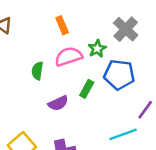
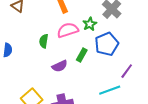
blue pentagon: (119, 75) -> (107, 44), turned -30

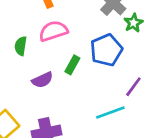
green star: (90, 24) -> (133, 23), moved

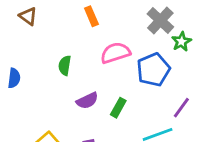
pink semicircle: (53, 31) -> (115, 53), moved
green rectangle: (72, 65) -> (118, 108), moved

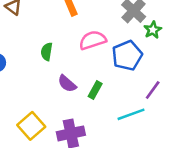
purple semicircle: (87, 101) -> (67, 84), turned 66

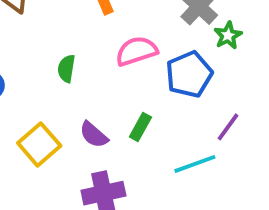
purple semicircle: (67, 84) -> (94, 135), moved
yellow square: (31, 126) -> (39, 144), moved

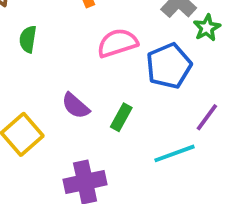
green semicircle: (66, 69) -> (28, 39), moved
purple semicircle: (94, 135) -> (76, 106), moved

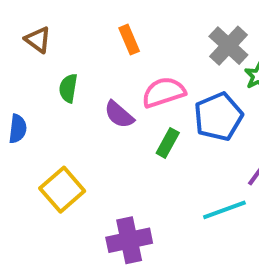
purple semicircle: (76, 106) -> (119, 115), moved
green rectangle: (121, 117) -> (168, 143), moved

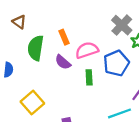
orange rectangle: (129, 40) -> (64, 37), moved
green semicircle: (68, 88) -> (36, 48), size x1.6
green rectangle: (168, 143) -> (89, 77), turned -32

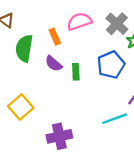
pink semicircle: (87, 50) -> (79, 21), moved
green rectangle: (89, 77) -> (76, 72), moved

